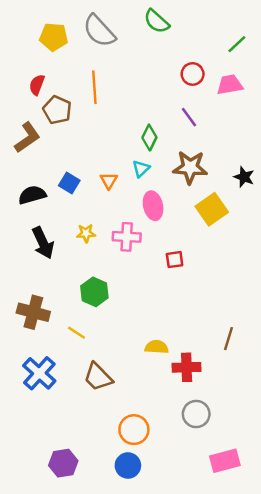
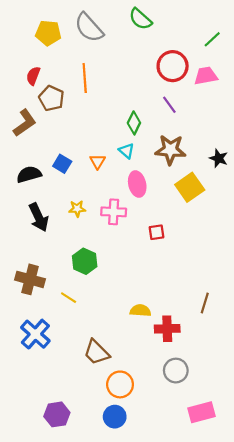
red circle: (193, 74) -> (173, 66), size x1.5
cyan triangle: (141, 169) -> (126, 151), turned -35
brown trapezoid: (98, 377) -> (96, 352), moved

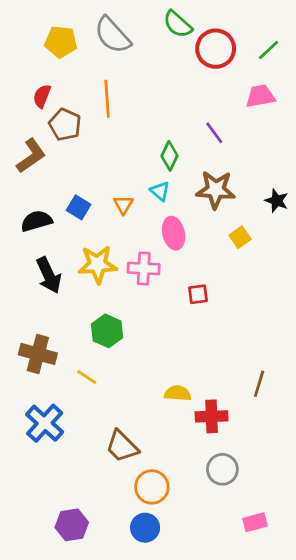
red circle: (173, 66) -> (216, 49), moved
yellow square: (190, 187) -> (240, 237), size x0.6
yellow star: (77, 209) -> (98, 264), size x1.8
pink rectangle: (201, 412) -> (255, 522), size x0.7

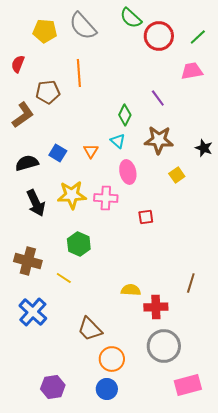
red semicircle: (42, 96) -> (18, 64), moved
brown pentagon: (65, 125) -> (48, 92), turned -30
gray circle: (222, 469) -> (164, 346), size x1.4
pink rectangle: (255, 522) -> (188, 385), size x1.5

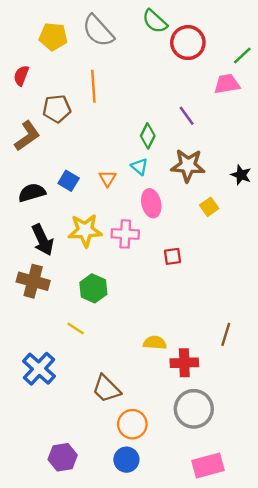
green line: (198, 37) -> (242, 56), moved
brown cross: (28, 261) -> (33, 281), moved
pink rectangle: (188, 385) -> (208, 466), moved

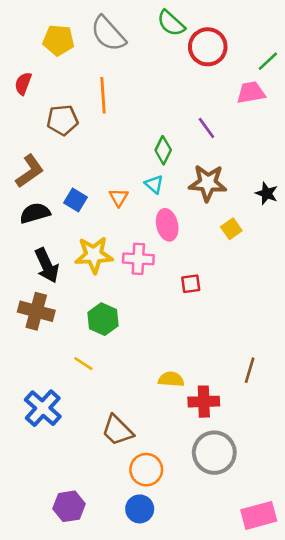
brown L-shape: (27, 136) -> (30, 171), moved
pink rectangle: (208, 466) -> (259, 515), moved

